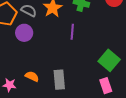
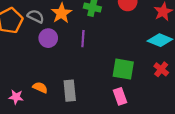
purple circle: (24, 33) -> (48, 38), moved
green square: (109, 60) -> (123, 69), turned -30

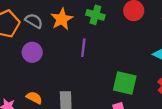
purple circle: (48, 38) -> (32, 52), moved

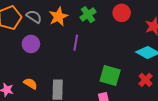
green cross: (95, 15) -> (88, 15), turned 35

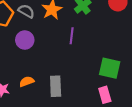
orange semicircle: (30, 84) -> (27, 82), turned -48

